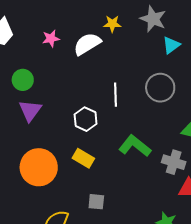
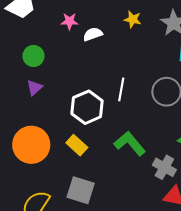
white semicircle: (87, 44) -> (93, 34), moved, size x0.7
purple triangle: (30, 111) -> (34, 88), size x0.7
white hexagon: (86, 119) -> (87, 107), size x1.4
gray square: (96, 202) -> (81, 190), size x1.6

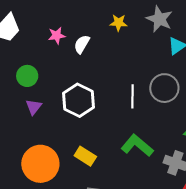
white semicircle: (93, 34) -> (82, 44), turned -30
white line: (121, 89) -> (132, 96), moved
white hexagon: (87, 107) -> (79, 100), moved

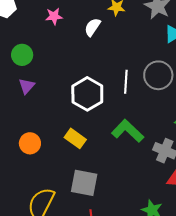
white semicircle: (82, 44) -> (92, 27), moved
white hexagon: (79, 100) -> (87, 94), moved
orange circle: (40, 164) -> (30, 143), size x0.6

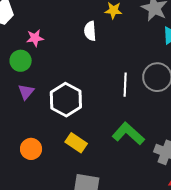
pink star: (54, 16) -> (35, 38), moved
white semicircle: (92, 27) -> (90, 31), turned -36
white hexagon: (87, 94) -> (66, 100), moved

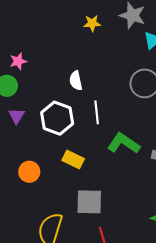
white semicircle: (90, 31) -> (76, 81), moved
white line: (125, 85) -> (97, 112), moved

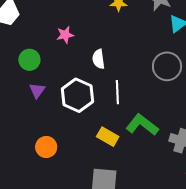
pink star: (18, 61) -> (65, 35), moved
yellow rectangle: (73, 159) -> (108, 137), moved

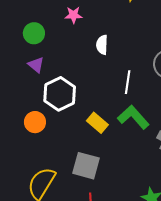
purple triangle: (37, 90) -> (36, 65), turned -36
white line: (117, 92) -> (128, 82), moved
white hexagon: (77, 95) -> (60, 94), moved

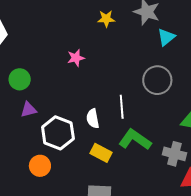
pink star: (74, 15) -> (76, 58), moved
white semicircle: (102, 45) -> (93, 118), moved
purple triangle: (36, 65) -> (29, 110), turned -42

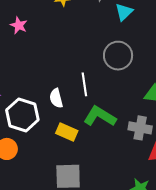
pink star: (76, 58) -> (19, 25), moved, turned -30

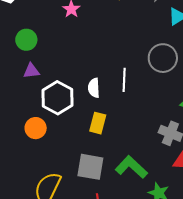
green L-shape: (100, 116) -> (131, 167), moved
yellow rectangle: (67, 132) -> (98, 123), turned 70

